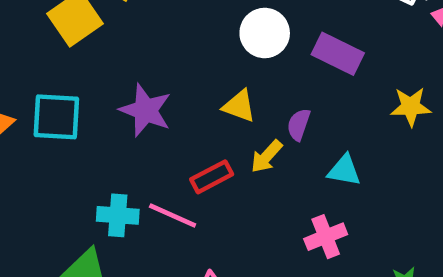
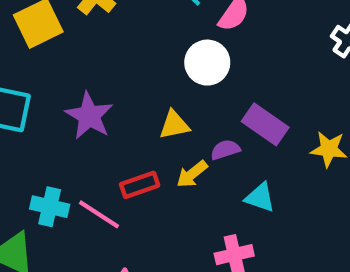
purple rectangle: (338, 54) -> (265, 124), moved
yellow triangle: (239, 106) -> (174, 125), turned -40
purple semicircle: (299, 125) -> (225, 150), turned 44

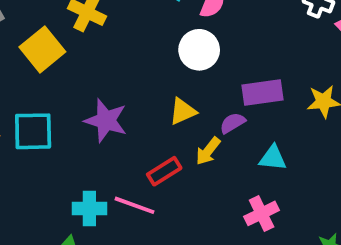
purple rectangle: (265, 124) -> (263, 93), turned -30

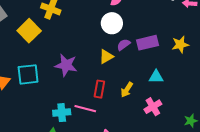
purple semicircle: (233, 123) -> (124, 45), moved
yellow arrow: (208, 151) -> (127, 90), moved
red rectangle: (164, 171) -> (99, 89), turned -42

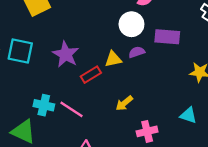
purple rectangle: (148, 43) -> (167, 37), moved
cyan triangle: (156, 77) -> (188, 115), moved
red rectangle: (99, 89) -> (91, 75), moved, turned 30

